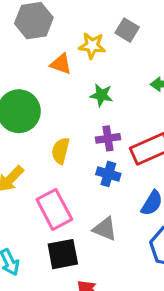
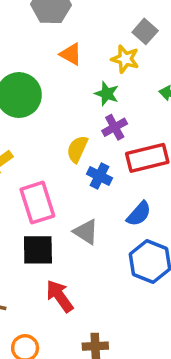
yellow star: (92, 46) -> (125, 59), moved
purple cross: (108, 138) -> (115, 127), moved, turned -30
yellow semicircle: (61, 151) -> (77, 149), moved

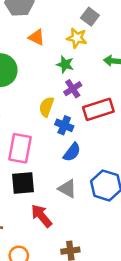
pink rectangle: (37, 203) -> (20, 148), turned 32
blue semicircle: (139, 214) -> (72, 152), moved
gray triangle: (86, 232) -> (67, 189), moved

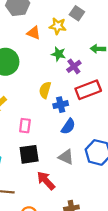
yellow star: (77, 38) -> (58, 26), moved
purple cross: (73, 89) -> (74, 66), moved
blue cross: (64, 125) -> (61, 105), turned -32
pink rectangle: (20, 148) -> (25, 126), size x0.6

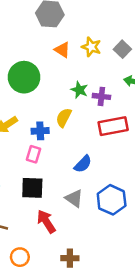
gray square: (77, 13) -> (122, 49), moved
green star: (59, 54) -> (79, 90), moved
purple cross: (74, 66) -> (101, 96), turned 32
blue cross: (61, 105) -> (40, 131), moved

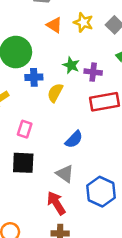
blue cross: (40, 131) -> (34, 77), moved
blue hexagon: (112, 200) -> (101, 192), moved
red arrow: (46, 221) -> (56, 203), moved

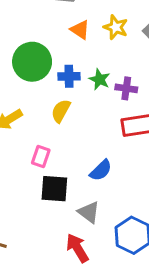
blue cross: (34, 77) -> (69, 76), moved
yellow semicircle: (55, 93) -> (61, 111), moved
black square: (23, 163) -> (54, 189), moved

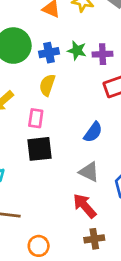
pink rectangle: (41, 156) -> (36, 118), moved
black square: (54, 189) -> (40, 149), moved

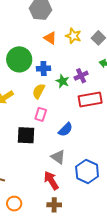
green star: (77, 50) -> (63, 81), moved
purple cross: (103, 54) -> (81, 76), turned -32
pink rectangle: (36, 118) -> (41, 114), moved

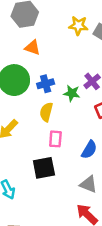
yellow star: (73, 36) -> (78, 26), moved
orange triangle: (50, 38) -> (32, 48), moved

